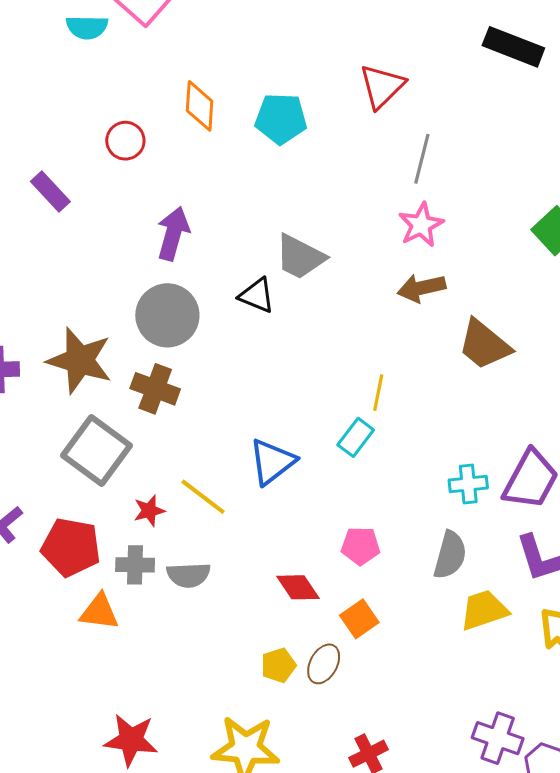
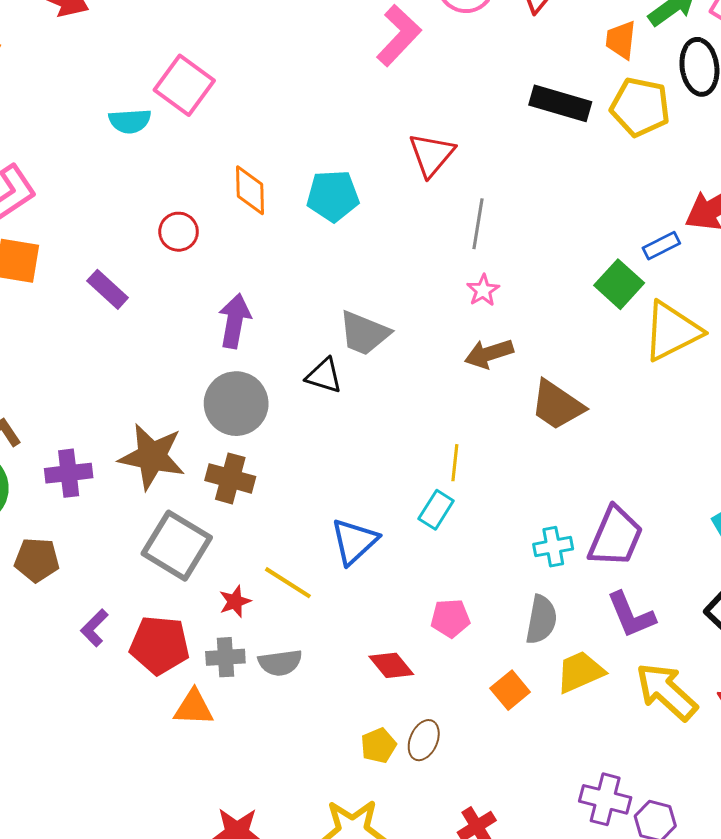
pink star: (421, 225) -> (483, 290), size x0.7
orange square: (359, 619) -> (510, 690), moved

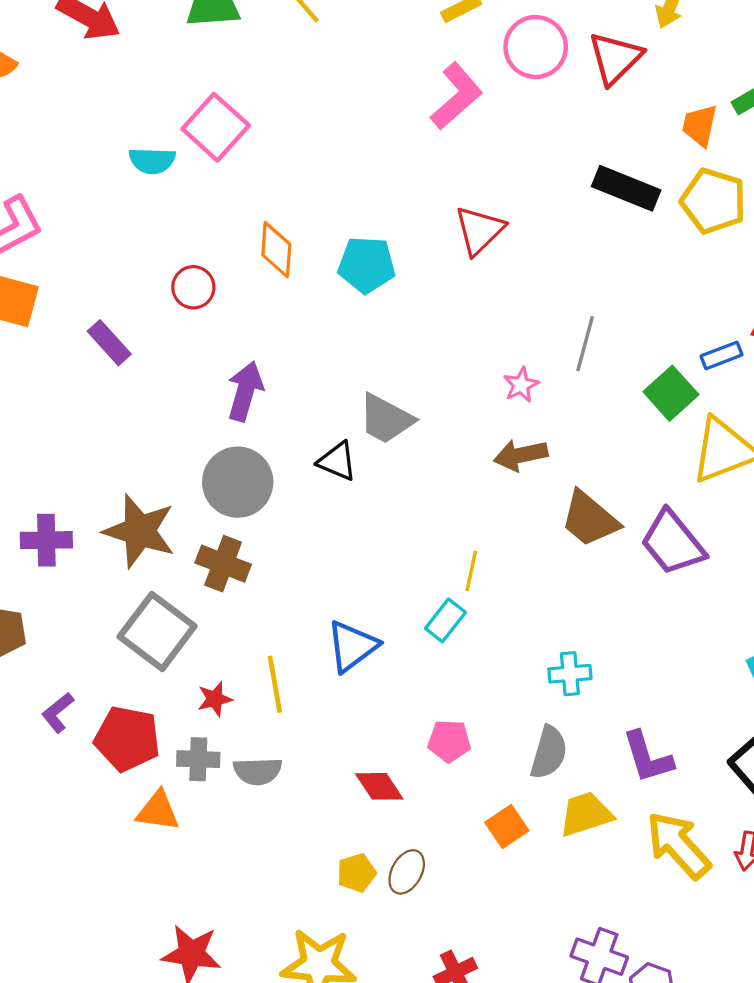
gray line: (478, 224) -> (585, 344), moved
purple trapezoid: (616, 537) -> (673, 543), moved, turned 112
yellow line: (288, 583) -> (275, 684), turned 42

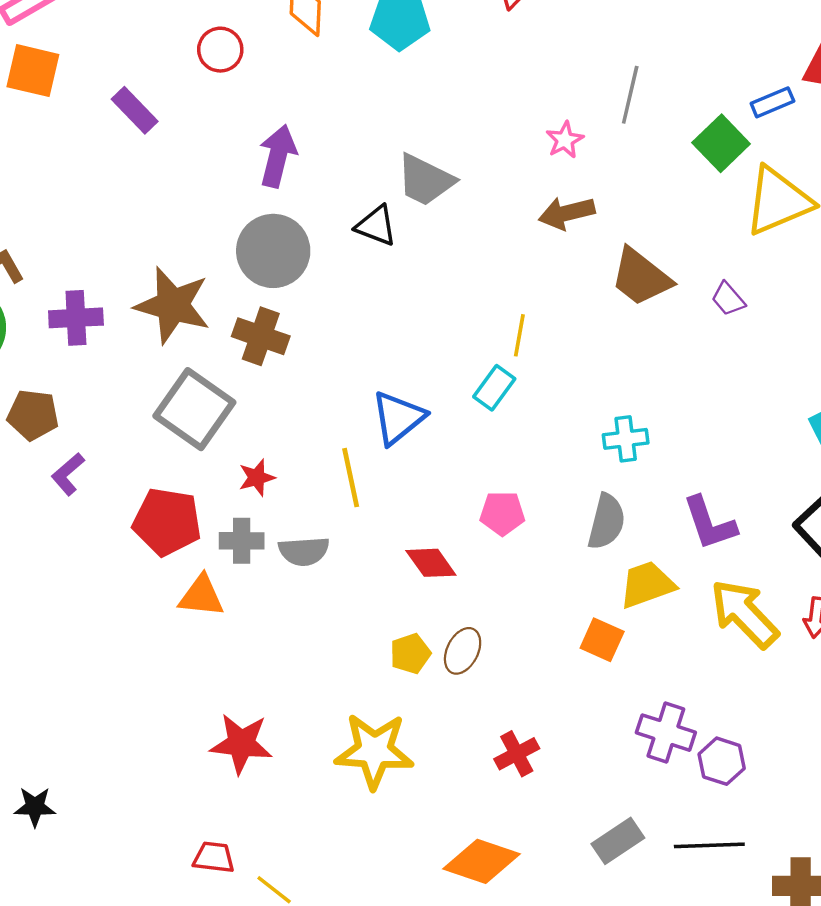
purple trapezoid: (673, 543) -> (728, 299), size x0.5
yellow line: (275, 684) -> (351, 478), moved
purple L-shape: (58, 713) -> (68, 474), moved
orange square: (507, 826) -> (602, 640), moved, turned -30

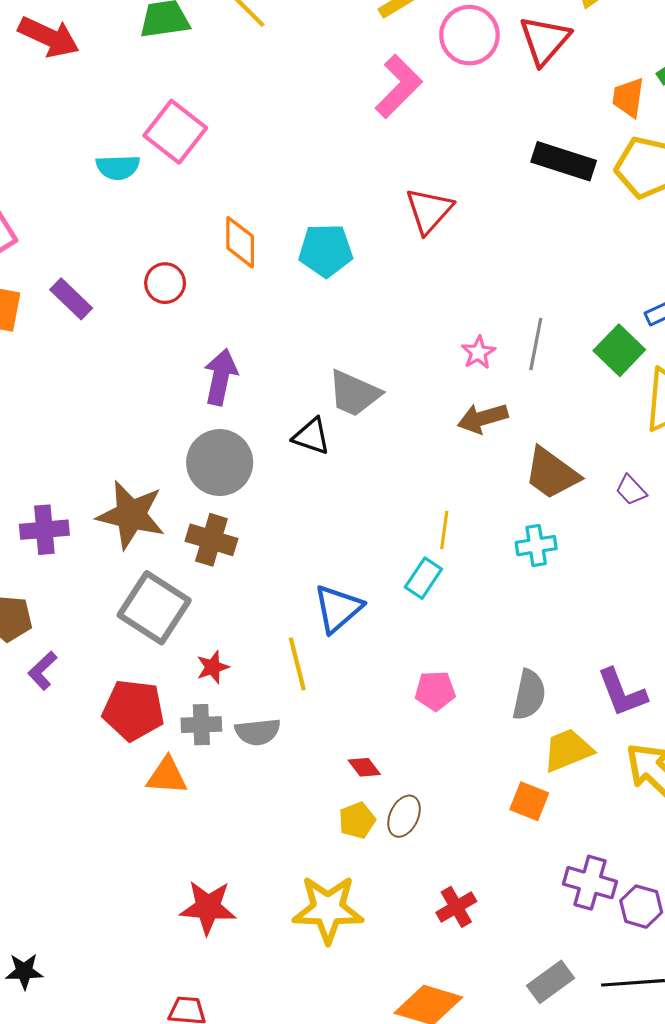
gray line: (630, 95) -> (536, 344), moved
purple rectangle: (135, 110) -> (71, 299), moved
cyan cross: (626, 439) -> (536, 546), moved
red diamond: (431, 563) -> (364, 767), moved, size x0.7

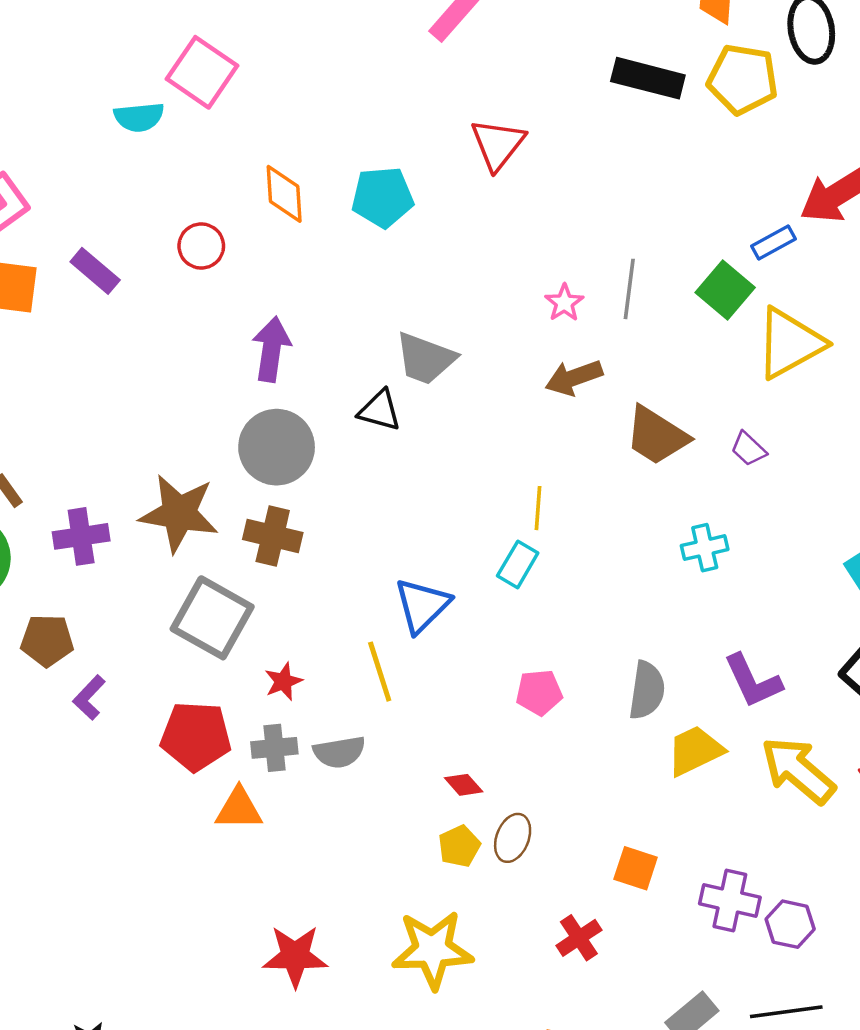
cyan cross: (536, 546) -> (705, 548), moved
orange square: (529, 801) -> (636, 868), moved

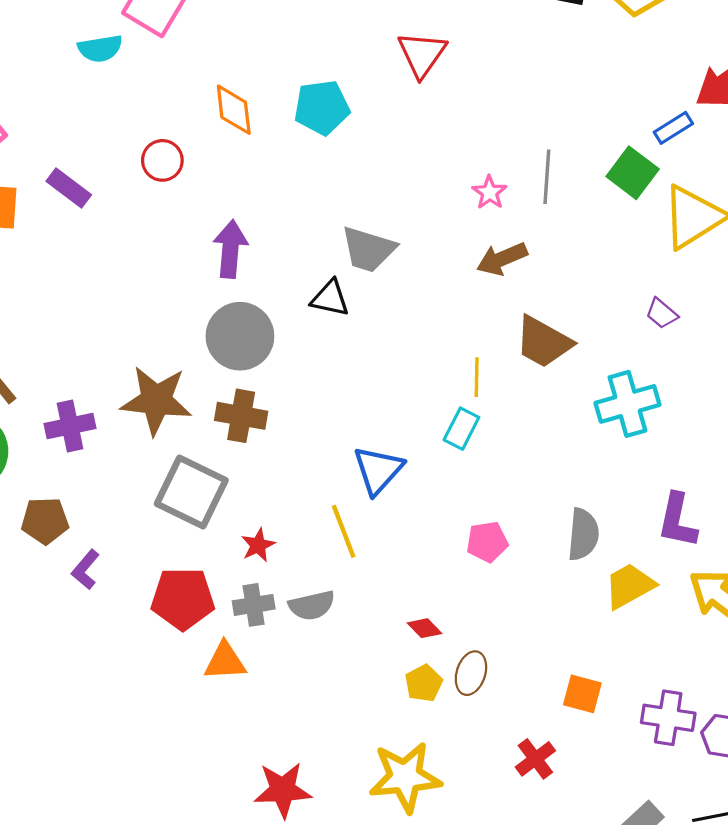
brown trapezoid: (657, 436) -> (543, 342), moved
cyan cross: (705, 548) -> (628, 404), size x1.5
purple L-shape: (753, 681) -> (677, 521), turned 40

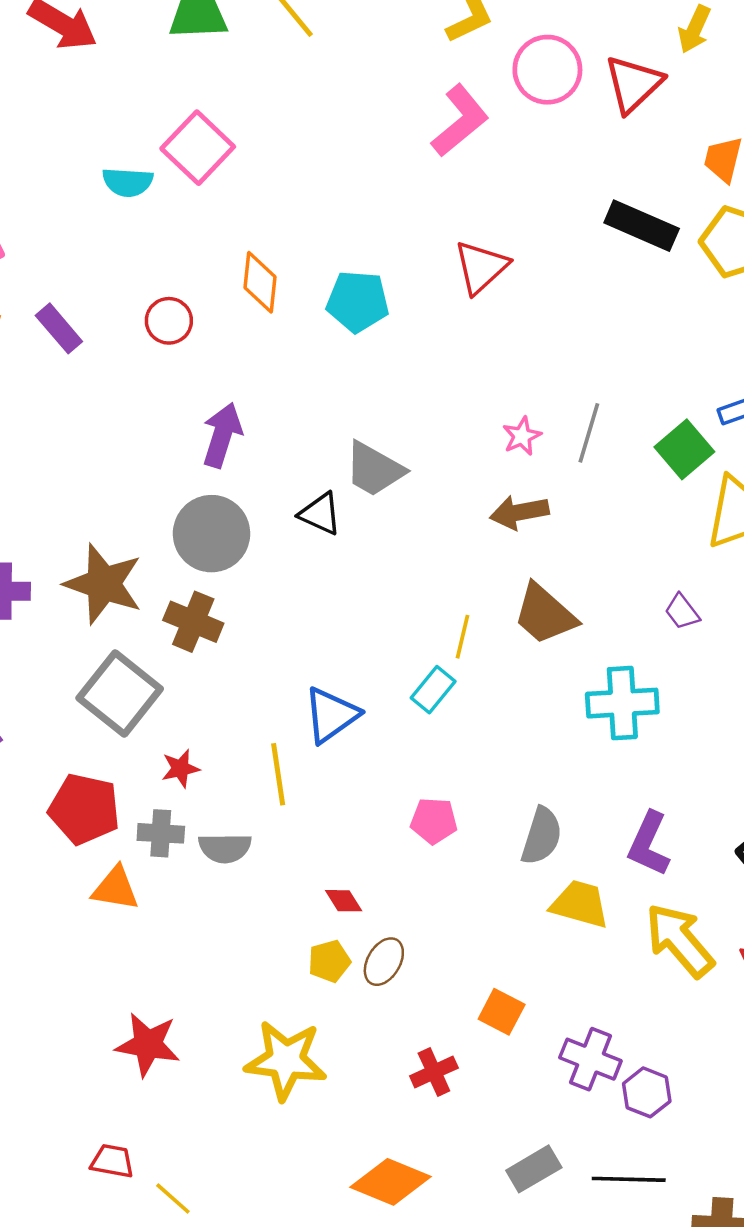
yellow trapezoid: (629, 586) -> (580, 904), turned 32

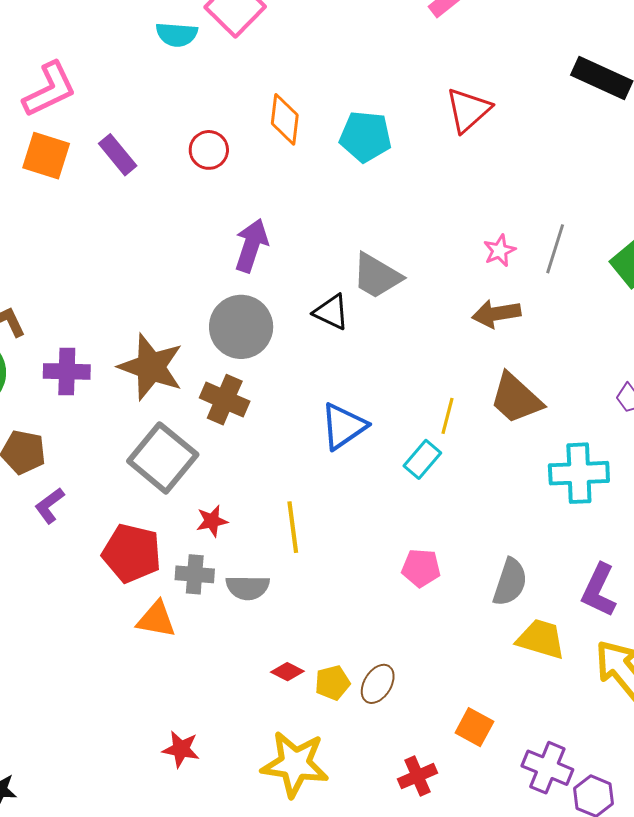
blue triangle: (331, 715) -> (344, 426), moved
red diamond: (344, 901) -> (287, 672), moved, turned -32
red star: (148, 1044) -> (181, 749), size x0.7

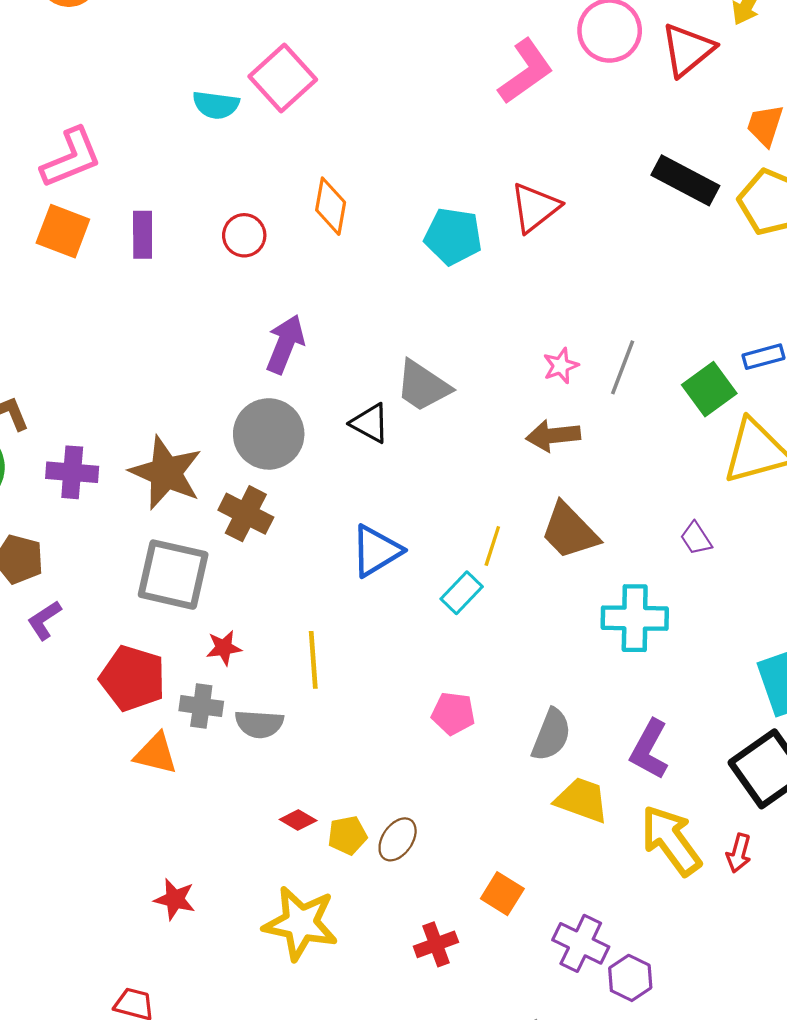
cyan pentagon: (365, 137) -> (453, 236), moved
purple rectangle: (118, 155) -> (143, 235), turned 36
gray square: (163, 458) -> (173, 575), turned -30

